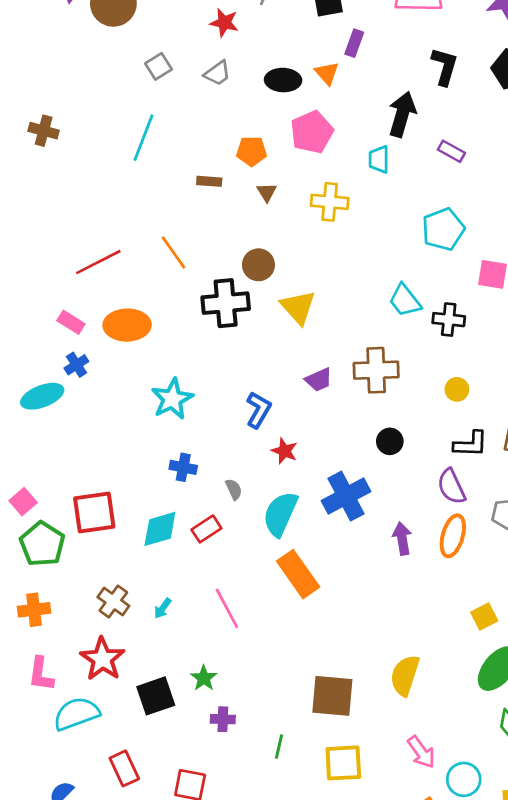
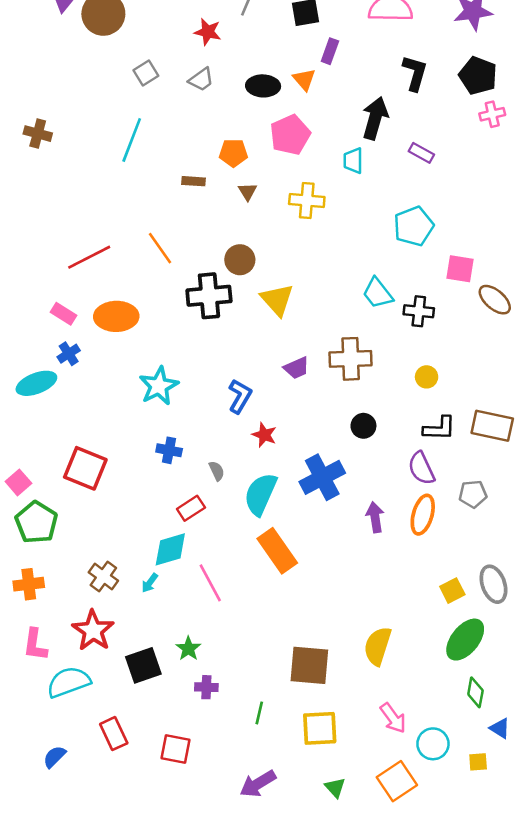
red square: (94, 513) -> (85, 468), moved, turned 30
cyan diamond: (160, 529) -> (170, 549), moved

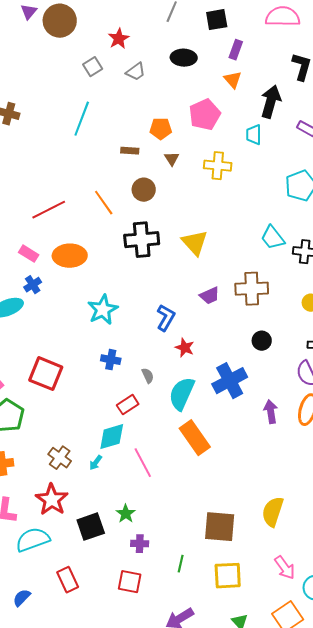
red star: (208, 32) -> (119, 39), moved, turned 30
orange triangle: (304, 79) -> (233, 80), moved
black ellipse: (263, 86) -> (184, 58), moved
brown circle: (240, 260) -> (144, 190), moved
red square: (175, 749) -> (130, 582), moved

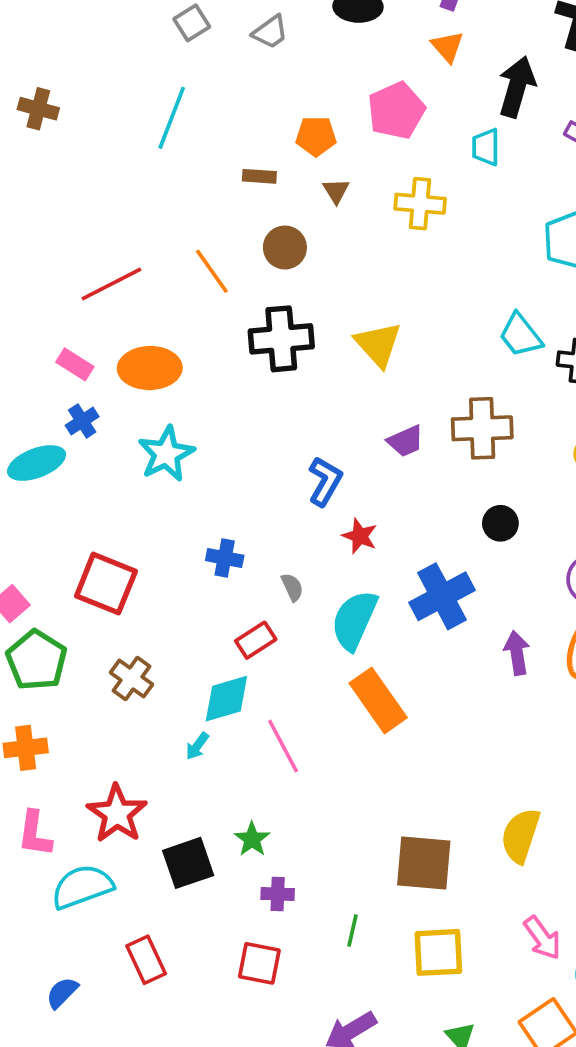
cyan star: (103, 310) -> (166, 454), moved
brown cross: (60, 458) -> (132, 679), moved

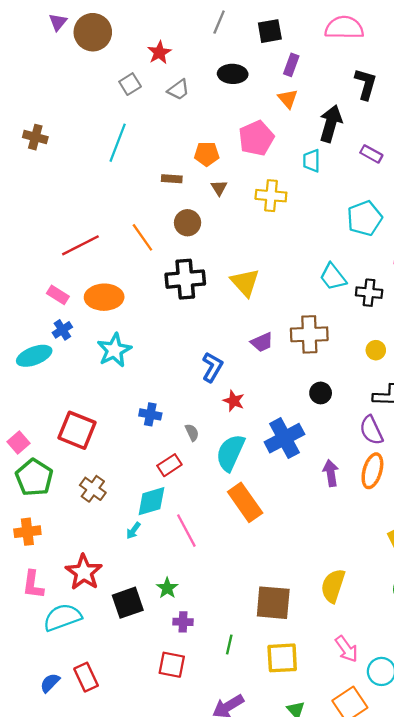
red rectangle: (146, 960) -> (86, 677), moved

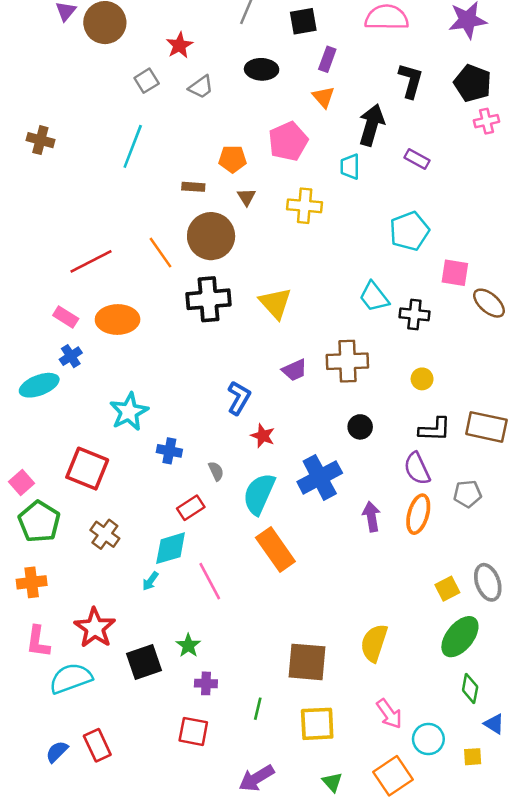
brown circle: (188, 223) -> (211, 236), size x1.6
cyan star: (114, 350) -> (129, 412), moved

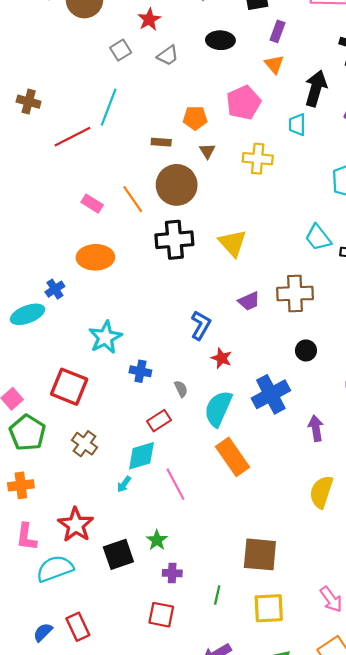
red line: (91, 261) -> (72, 137), moved
pink rectangle: (66, 317) -> (92, 204), moved
yellow semicircle: (374, 643) -> (321, 492), moved

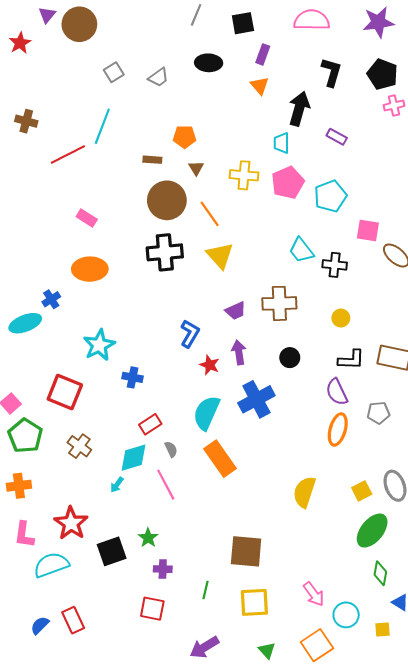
red star: (149, 19) -> (20, 43), moved
pink pentagon: (243, 103) -> (288, 183), moved
orange line: (133, 199) -> (210, 214), moved
gray semicircle: (181, 389) -> (171, 449), moved
purple arrow: (316, 428) -> (239, 352), moved

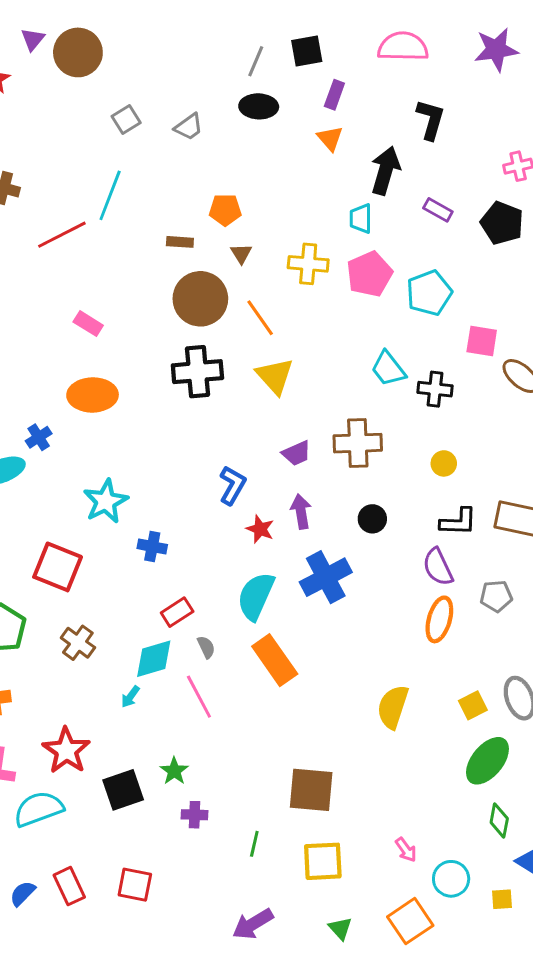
gray line: (196, 15) -> (256, 61), moved
black pentagon: (383, 74) -> (502, 223), moved
pink arrow: (314, 594) -> (406, 850), size x0.7
red square: (152, 609) -> (135, 885), moved

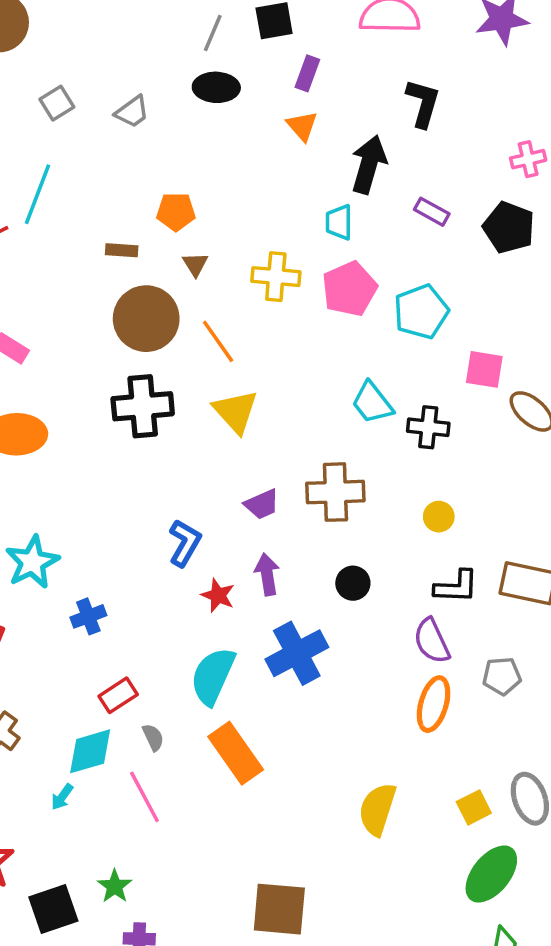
blue cross: (152, 547) -> (88, 616), turned -32

